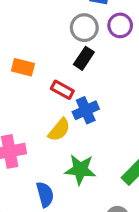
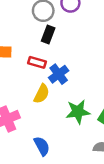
green star: (80, 170) -> (78, 112), moved

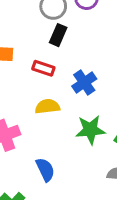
blue cross: (59, 74) -> (84, 83), moved
yellow semicircle: (42, 94) -> (47, 106), turned -126

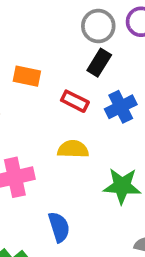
blue cross: (84, 83) -> (121, 107), moved

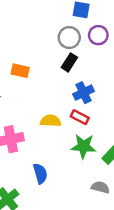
red rectangle: (75, 101) -> (80, 117), moved

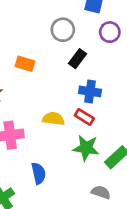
gray circle: (69, 38) -> (63, 30), moved
blue cross: (83, 93) -> (90, 91), turned 30

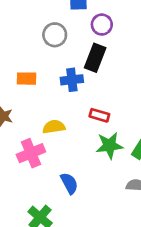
black rectangle: (77, 59) -> (95, 58), moved, size x1.4
blue cross: (90, 91) -> (72, 80), moved
yellow semicircle: (53, 119) -> (54, 127), moved

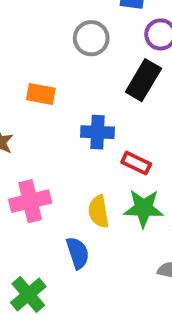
blue cross: (72, 80) -> (97, 132), moved
yellow semicircle: (54, 127) -> (99, 212), moved, turned -100

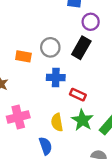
gray circle: (91, 38) -> (50, 47), moved
green star: (144, 208) -> (82, 120), turned 30

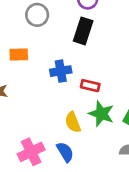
gray circle: (50, 47) -> (37, 15), moved
pink cross: (18, 117) -> (31, 152), moved

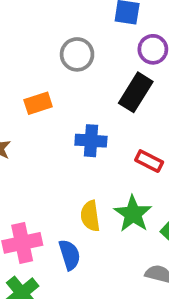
orange rectangle: (19, 54) -> (38, 103), turned -30
red rectangle: (90, 86) -> (149, 161), moved

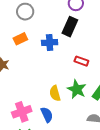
gray circle: (77, 54) -> (25, 12), moved
blue cross: (91, 141) -> (50, 42), moved

